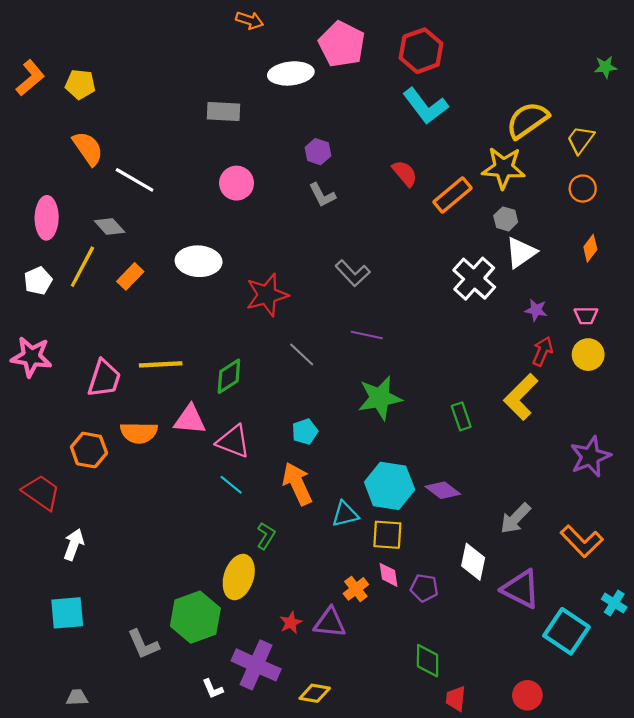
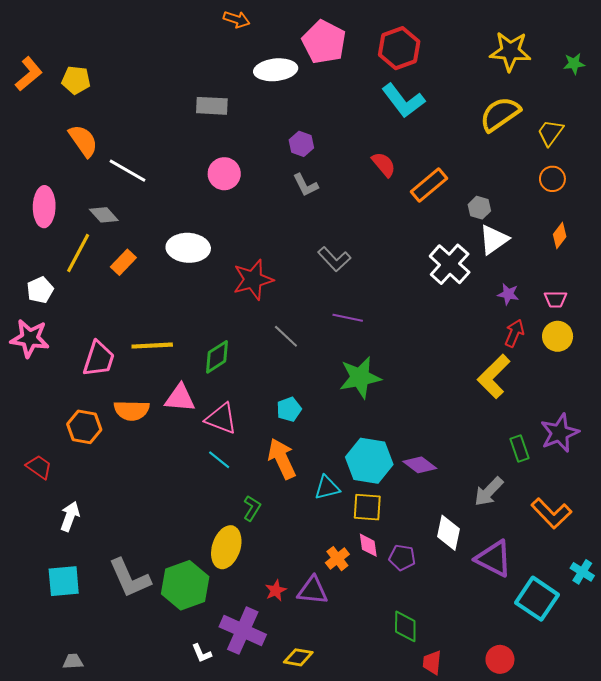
yellow star: (503, 168) -> (510, 51), moved
white pentagon: (38, 281) -> (40, 290), moved
green rectangle: (461, 416) -> (520, 448), moved
red trapezoid: (41, 492) -> (39, 467), size x0.7
gray L-shape: (143, 644) -> (130, 578), moved, size x1.4

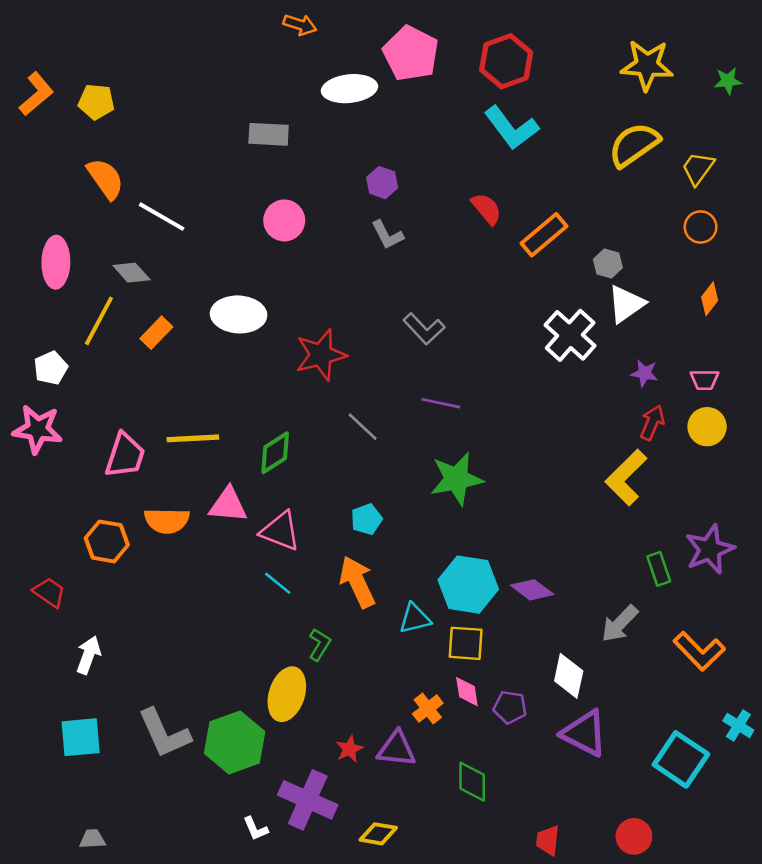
purple triangle: (494, 559) -> (584, 733), moved
green diamond: (405, 626) -> (472, 782), moved

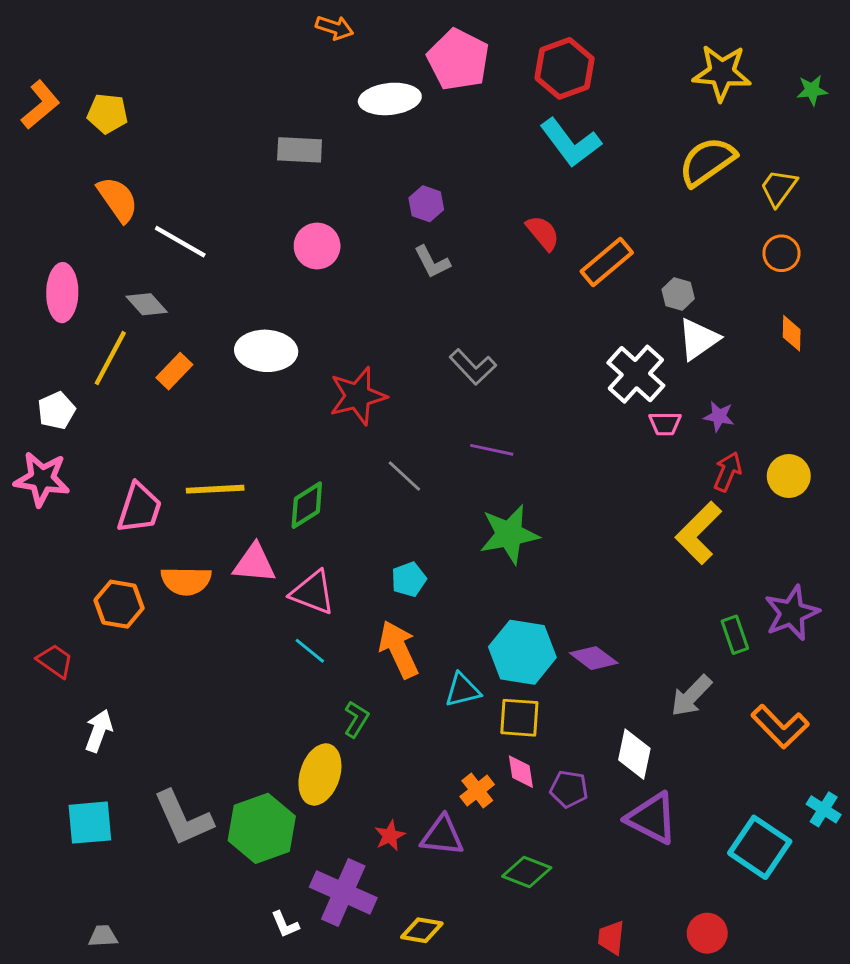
orange diamond: (710, 299) -> (792, 333), turned -36
pink trapezoid: (704, 380) -> (665, 424), moved
green diamond: (472, 782) -> (527, 872), turned -69

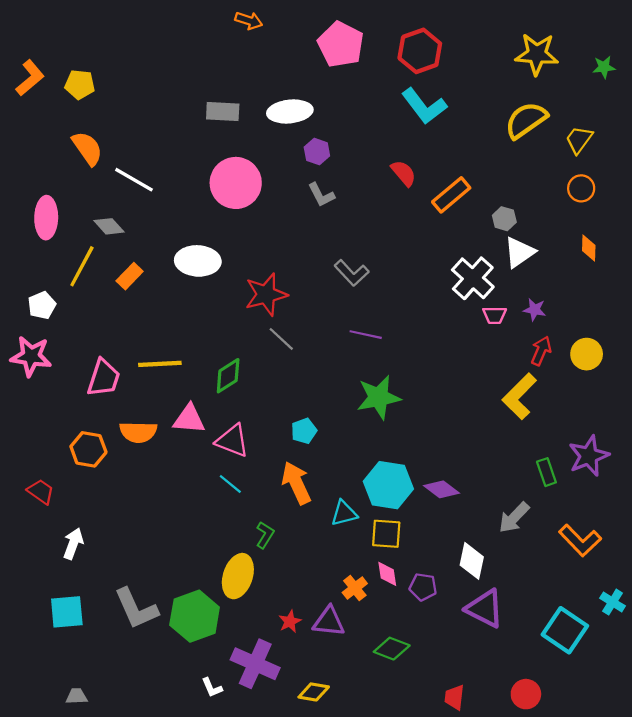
white ellipse: (390, 99) -> (290, 111), moved
pink circle: (317, 246) -> (236, 183), size x1.5
gray line: (404, 476) -> (281, 339), moved

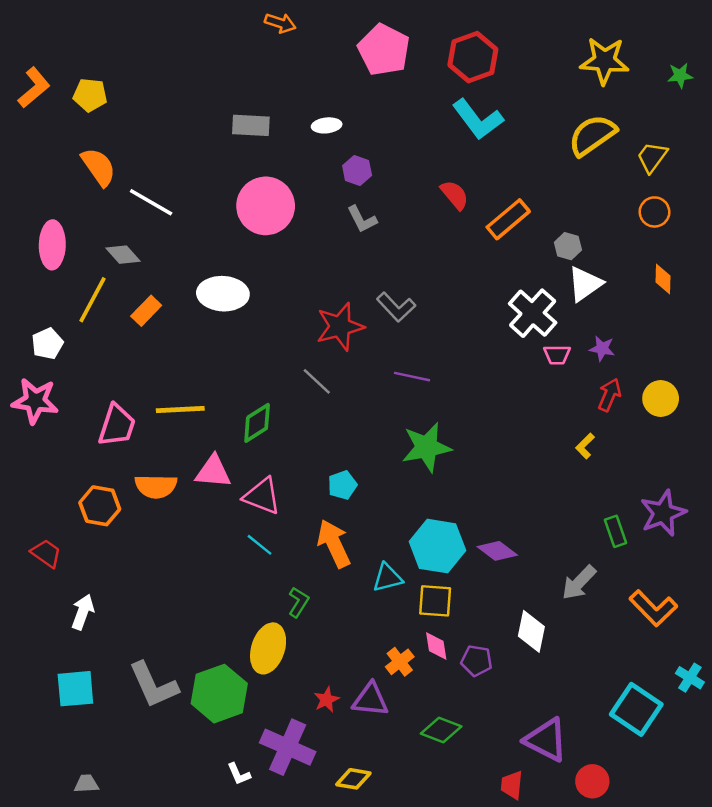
white ellipse: (290, 111) -> (327, 125), size x0.6
red star: (266, 295) -> (340, 327), moved
yellow L-shape: (519, 396) -> (585, 446), size x0.5
purple triangle: (485, 609) -> (546, 740), moved

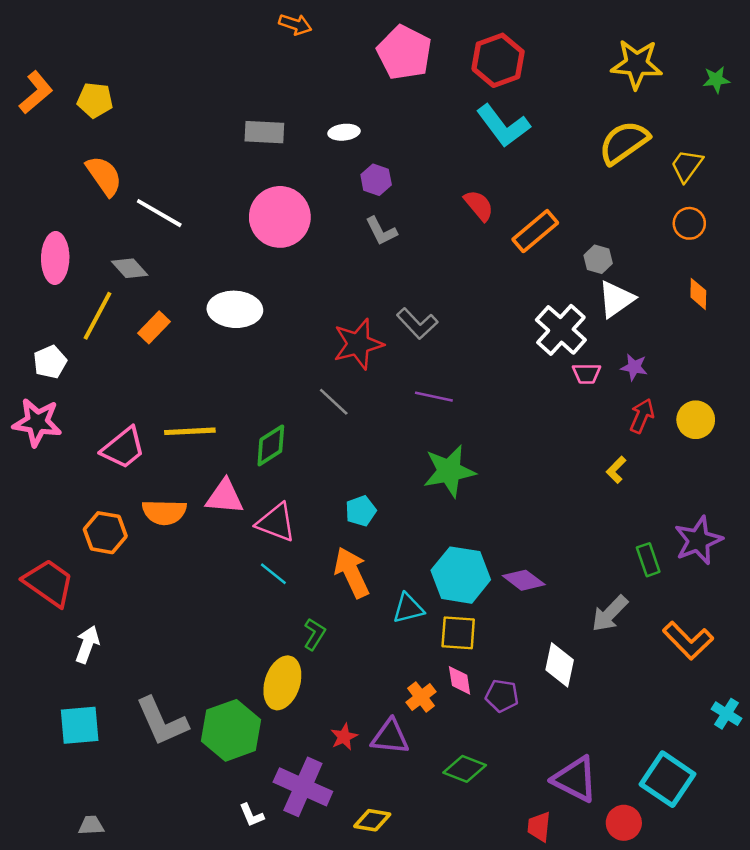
pink trapezoid: (117, 425) -> (123, 448), turned 33
red trapezoid: (46, 553) -> (49, 583), size x1.6
cyan square: (636, 709) -> (667, 779), moved

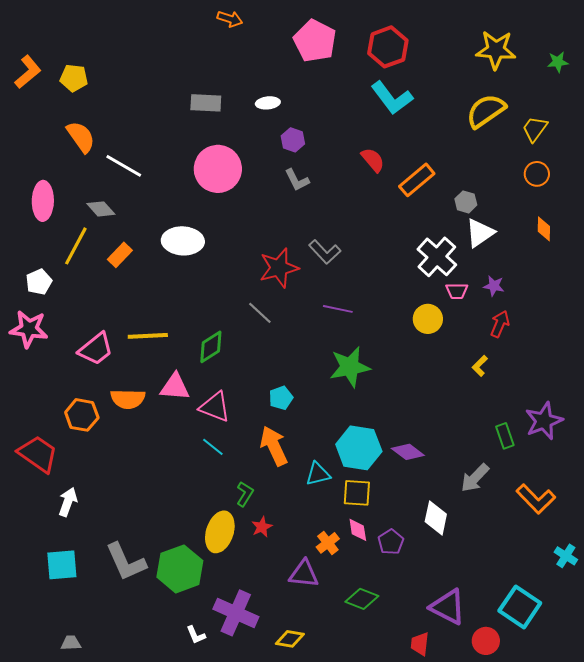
yellow circle: (696, 420) -> (428, 319), moved
purple pentagon: (502, 696) -> (391, 542), turned 30
red star: (344, 737) -> (262, 527), moved

